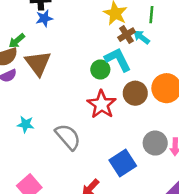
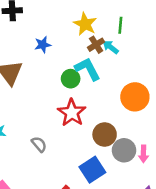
blue star: (44, 18) -> (43, 45), moved
brown circle: (135, 93) -> (105, 135), moved
gray semicircle: (68, 137) -> (39, 144), size x0.6

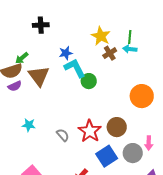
cyan arrow: (111, 47) -> (130, 49), moved, turned -32
cyan L-shape: (88, 69) -> (75, 68), moved
red star: (72, 113) -> (90, 131), moved
gray circle: (124, 150) -> (133, 153), moved

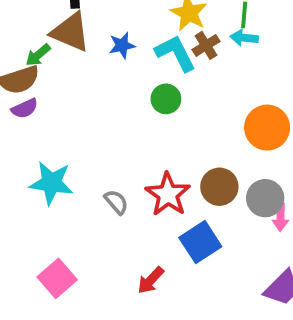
cyan L-shape: (75, 68) -> (175, 53), moved
brown triangle: (39, 76) -> (70, 32), moved, turned -30
cyan star: (29, 125) -> (51, 183), size x1.6
gray circle: (133, 153) -> (265, 198), moved

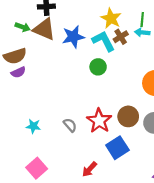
blue star: (122, 45) -> (73, 37), size x1.5
green arrow: (38, 55) -> (23, 27), moved, turned -120
cyan star: (51, 183) -> (33, 126), moved, size x0.6

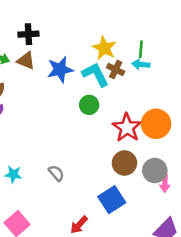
brown triangle: (44, 29) -> (26, 61), size x0.7
brown cross: (121, 37) -> (116, 69), turned -32
red star: (99, 121) -> (127, 128), moved

